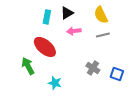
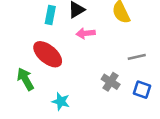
gray line: (103, 35) -> (137, 57), moved

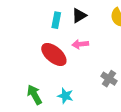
pink arrow: (86, 33) -> (80, 44), moved
green arrow: (25, 79) -> (34, 95), moved

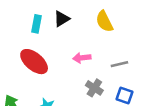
pink arrow: (80, 44) -> (82, 58), moved

